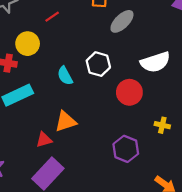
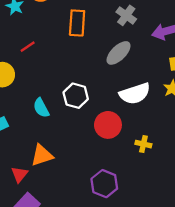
gray ellipse: (122, 21) -> (119, 53), moved
yellow cross: (162, 125) -> (143, 144), moved
red triangle: (44, 140) -> (19, 174), turned -35

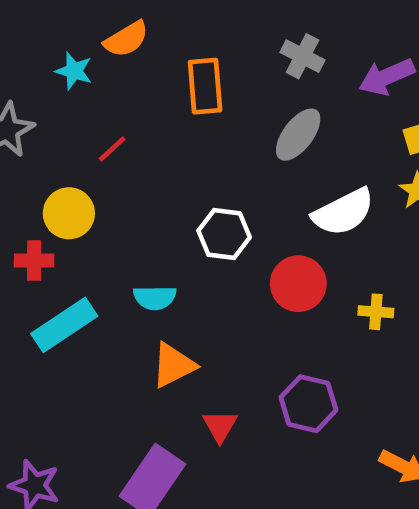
cyan semicircle: (41, 108) -> (155, 298), moved, turned -54
red triangle: (19, 174) -> (220, 426), moved

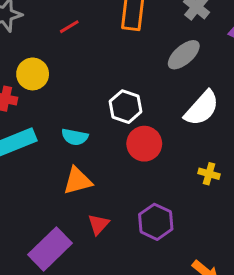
red line: (112, 149) -> (69, 27), moved
white semicircle: (343, 212) -> (202, 108), turned -33
red circle: (298, 284) -> (144, 144), moved

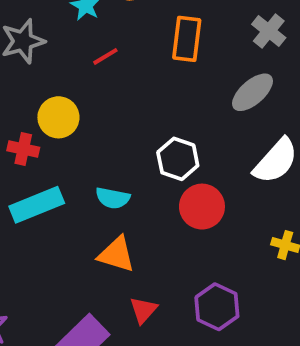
orange triangle: (78, 181) -> (116, 254), turned 32

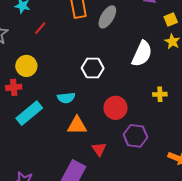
gray ellipse: (252, 92) -> (107, 17), moved
red circle: (202, 207) -> (116, 108), moved

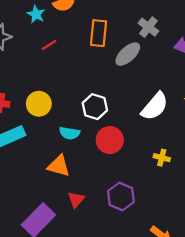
yellow circle: (26, 66) -> (39, 104), moved
cyan semicircle: (66, 98) -> (69, 133), moved
red circle: (116, 108) -> (110, 140), moved

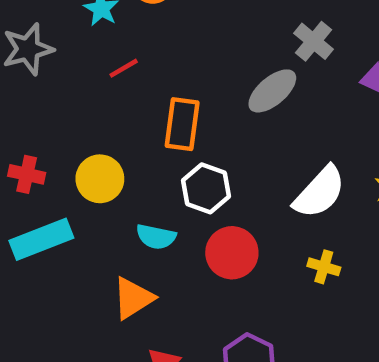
orange rectangle: (98, 33) -> (182, 124), moved
yellow cross: (162, 158) -> (324, 267), moved
orange triangle: (59, 166) -> (133, 298), turned -50

